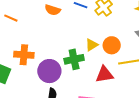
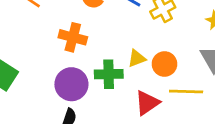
orange cross: (24, 55) -> (73, 37), moved
red triangle: (104, 74) -> (147, 103), turned -36

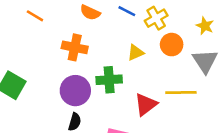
yellow triangle: (137, 58) -> (135, 52), moved
orange circle: (164, 64) -> (172, 45), moved

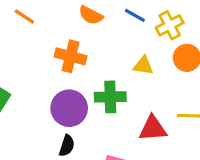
yellow triangle: (135, 52) -> (143, 66), turned 30
red triangle: (146, 104) -> (153, 128), turned 30

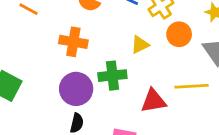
yellow triangle: (143, 66) -> (140, 45), turned -30

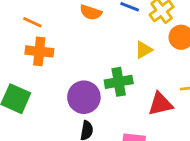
orange cross: (73, 42) -> (39, 51), moved

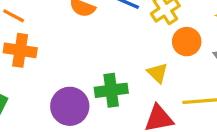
yellow triangle: (144, 50) -> (158, 73), moved, turned -48

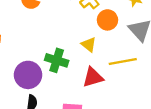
green cross: (111, 90) -> (57, 60), turned 30

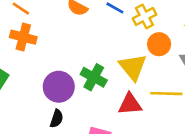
yellow triangle: (89, 45) -> (133, 67), size x1.6

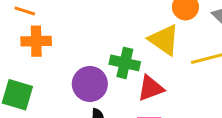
red triangle: (130, 104) -> (151, 88), moved

